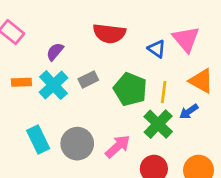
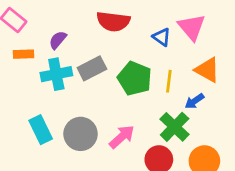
gray rectangle: (88, 79) -> (92, 68), size x1.4
orange rectangle: (21, 82) -> (24, 54), moved
cyan cross: (53, 85) -> (56, 74), turned 32
green cross: (158, 124) -> (175, 127), moved

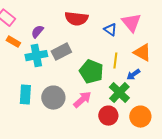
orange rectangle: (24, 54) -> (13, 42), turned 32
green pentagon: (135, 78) -> (91, 72), moved
cyan rectangle: (41, 130) -> (25, 95), turned 30

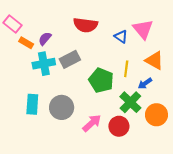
orange rectangle: (13, 42) -> (26, 43), moved
pink arrow: (82, 100) -> (92, 123), moved
orange circle: (140, 117) -> (156, 115), moved

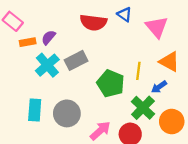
blue triangle: (121, 37) -> (124, 14), moved
orange rectangle: (26, 43) -> (28, 42), turned -40
cyan cross: (44, 64) -> (47, 65), turned -30

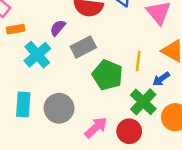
purple semicircle: (48, 37) -> (58, 28), moved
gray rectangle: (76, 60) -> (83, 47), moved

